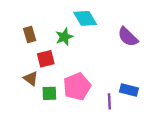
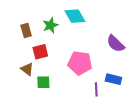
green star: (64, 37) -> (50, 25), moved
purple semicircle: (128, 37) -> (116, 44), moved
pink pentagon: (77, 86) -> (80, 63), moved, turned 30

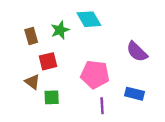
purple line: (96, 89) -> (102, 106), moved

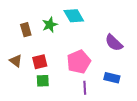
red square: (48, 61) -> (40, 62), moved
pink pentagon: (95, 74) -> (79, 62), turned -30
brown triangle: (32, 82) -> (16, 61), moved

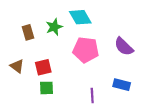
pink pentagon: (79, 62) -> (86, 50), moved, turned 30

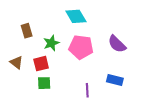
green star: (54, 27) -> (51, 43), moved

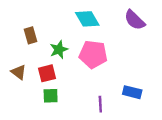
purple semicircle: (117, 44) -> (135, 20), moved

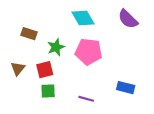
brown rectangle: (30, 35) -> (29, 34), turned -56
brown triangle: (19, 72) -> (18, 68), turned 32
purple line: (100, 104) -> (86, 99), moved, turned -72

